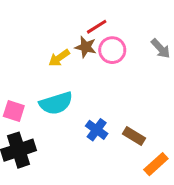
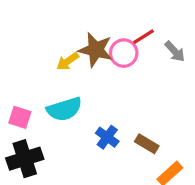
red line: (97, 27) -> (143, 37), moved
brown star: (86, 47) -> (96, 50), size x1.5

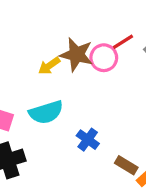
brown rectangle: (147, 144) -> (126, 165), moved

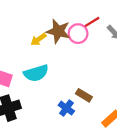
blue cross: (88, 140) -> (66, 108), moved
brown rectangle: (126, 165) -> (84, 95), moved

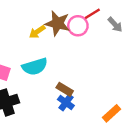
brown rectangle: (84, 95) -> (65, 89), moved

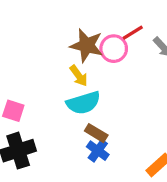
yellow arrow: (37, 32) -> (79, 76), moved, turned -91
cyan semicircle: (35, 67) -> (83, 103), moved

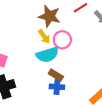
pink circle: (114, 49) -> (62, 40), moved
blue cross: (98, 151) -> (57, 87), turned -32

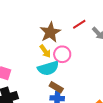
brown star: (50, 16) -> (50, 32), turned 30

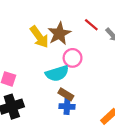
red line: (79, 24) -> (91, 25), turned 72
yellow arrow: (45, 51) -> (39, 37), moved, size x1.5

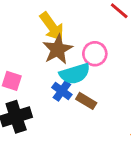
brown star: (59, 34) -> (58, 49), moved
blue cross: (67, 107) -> (62, 91), moved, turned 32

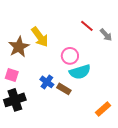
brown star: (58, 49) -> (19, 47), moved
cyan semicircle: (75, 74) -> (80, 72), moved

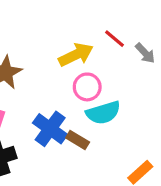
yellow arrow: (40, 37) -> (76, 55), moved, turned -80
blue cross: (47, 82) -> (50, 129), size x1.5

